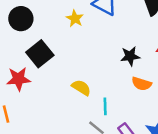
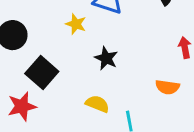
black star: (130, 56) -> (106, 58), moved, turned -30

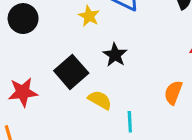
black square: (42, 73) -> (71, 72), moved
orange semicircle: (167, 87) -> (173, 93), turned 95

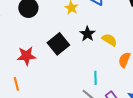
yellow semicircle: (100, 100) -> (109, 40), moved

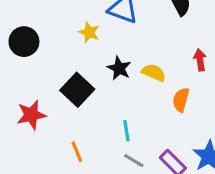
cyan line: (95, 78) -> (126, 131), moved
orange line: (16, 84) -> (77, 152), moved

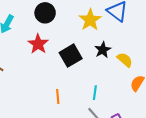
yellow star: (89, 32) -> (90, 20), size x1.5
red star: (31, 115) -> (38, 44), moved, turned 30

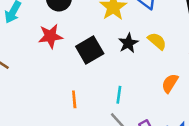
red star: (38, 44) -> (50, 36), turned 30
yellow semicircle: (125, 60) -> (157, 41), moved

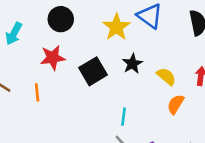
yellow semicircle: (157, 41) -> (166, 76), moved
orange line: (74, 99) -> (37, 92), moved

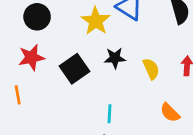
black star: (132, 64) -> (115, 58), turned 30
yellow semicircle: (166, 76) -> (151, 69), turned 30
orange semicircle: (176, 104) -> (170, 113), moved, turned -72

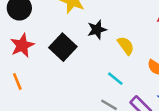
yellow semicircle: (151, 69) -> (126, 46), moved
cyan line: (110, 114) -> (115, 79), moved, turned -42

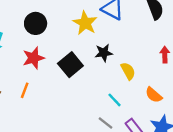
orange line: (17, 81) -> (25, 90), turned 35

